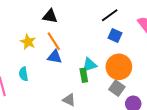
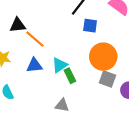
orange line: (54, 41) -> (35, 39), moved
cyan triangle: (89, 65) -> (60, 65), moved

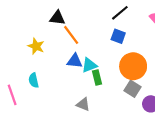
blue square: (90, 26) -> (118, 36), moved
blue triangle: (34, 65) -> (75, 61), moved

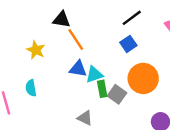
blue square: (118, 36) -> (128, 44), turned 32
gray square: (133, 89) -> (117, 94), moved

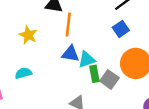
orange line: (76, 40) -> (68, 25), turned 40
cyan semicircle: (31, 88) -> (23, 73), turned 84

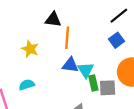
cyan triangle: (87, 60) -> (86, 70), turned -42
gray square: (109, 79) -> (108, 88), turned -36

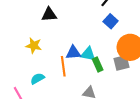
orange line: (67, 38) -> (63, 66), moved
cyan triangle: (86, 70) -> (88, 54), turned -35
gray square: (108, 88) -> (122, 63), moved

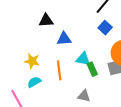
yellow star: (34, 46) -> (32, 61), moved
blue triangle: (73, 53) -> (64, 39), moved

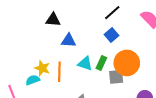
yellow star: (32, 61) -> (42, 68), moved
green rectangle: (92, 69) -> (101, 63), moved, turned 40

